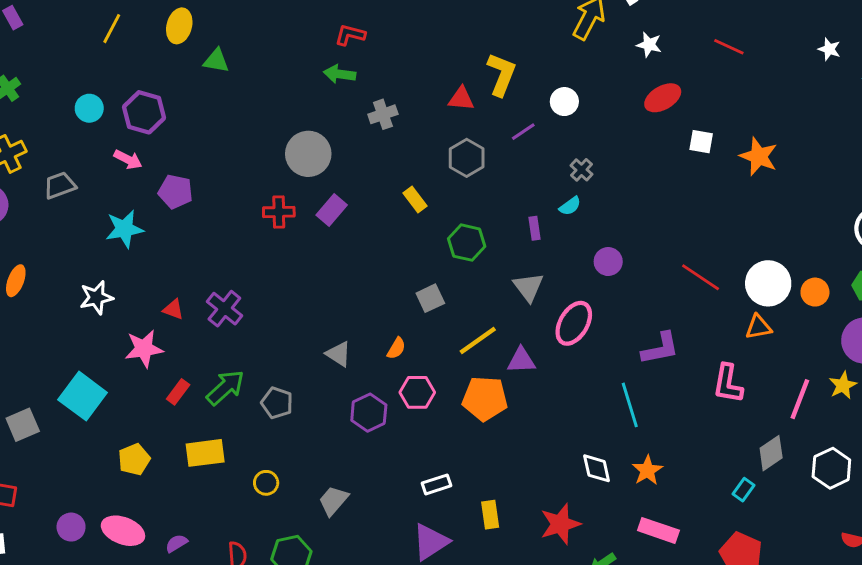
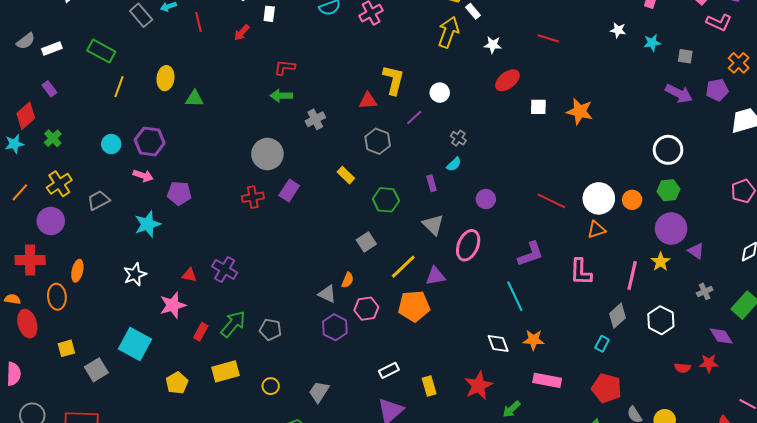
gray triangle: (339, 354) -> (327, 294), moved
orange star: (647, 470) -> (534, 340), turned -30

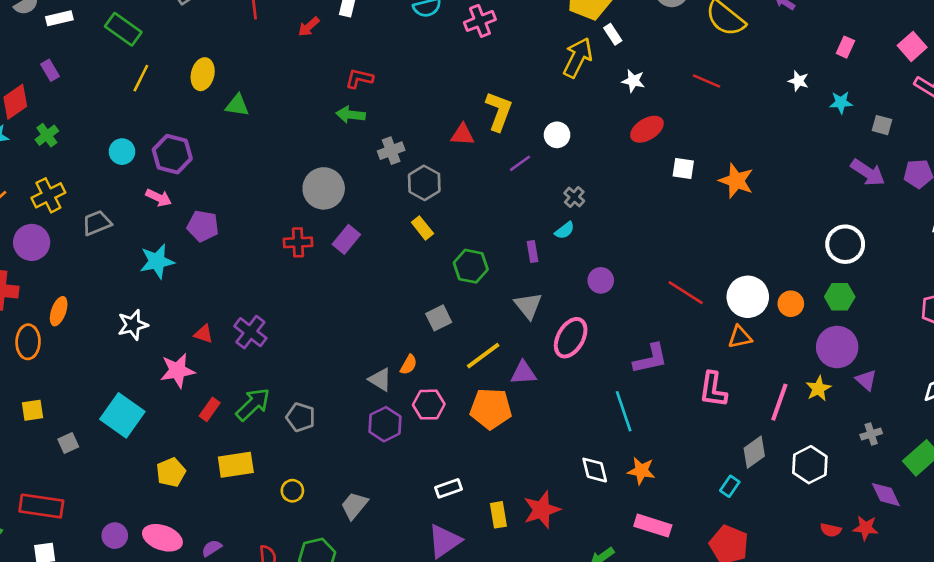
gray hexagon: (378, 141) -> (424, 183), moved
gray square: (96, 370) -> (68, 443), size x0.7
red star: (478, 386) -> (542, 510), moved

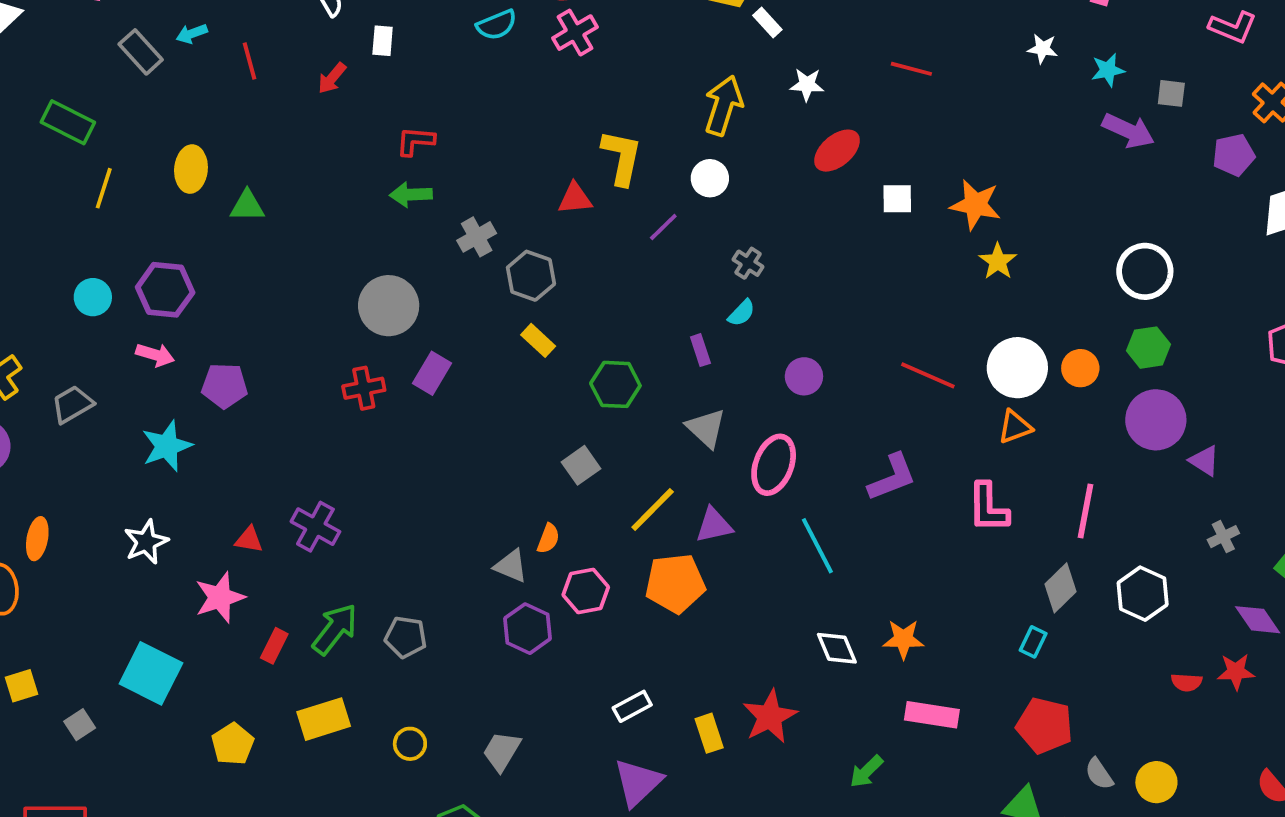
yellow arrow: (578, 58) -> (723, 105), moved
purple arrow: (868, 173) -> (1128, 131), moved
yellow star: (818, 389) -> (998, 261), moved
cyan line: (624, 411) -> (817, 546), moved

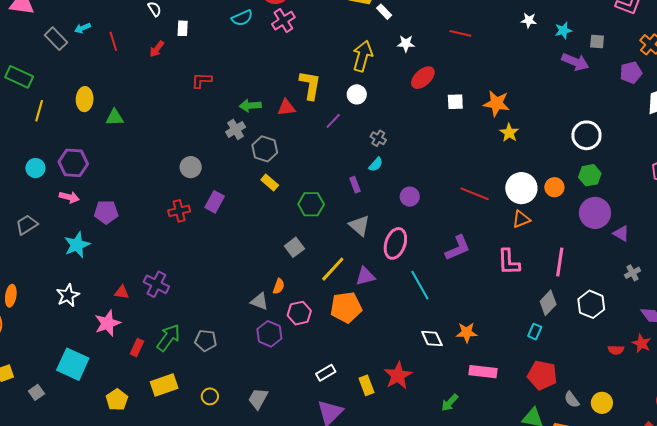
green arrow: (411, 195) -> (250, 106), moved
gray circle: (389, 306) -> (191, 167), size x0.7
red star: (1236, 672) -> (642, 343), turned 30

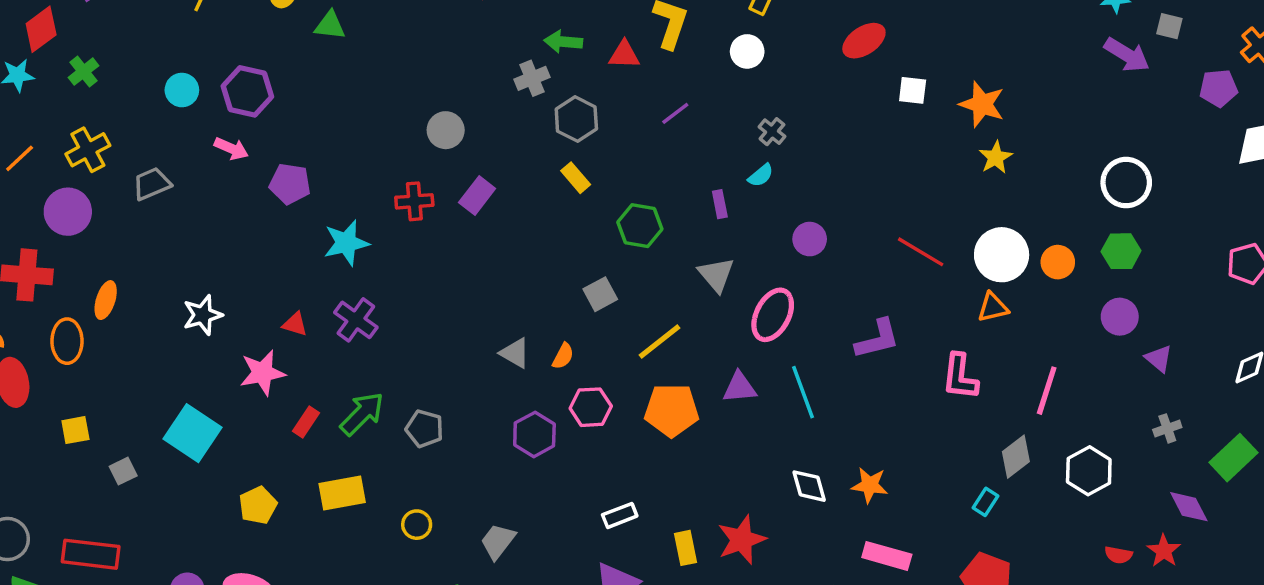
purple line: (333, 121) -> (675, 113), moved
purple circle: (595, 213) -> (1120, 317), size x0.7
cyan star: (77, 245) -> (346, 243), moved
purple triangle: (365, 276) -> (740, 388), moved
gray triangle: (260, 301) -> (515, 353), moved

